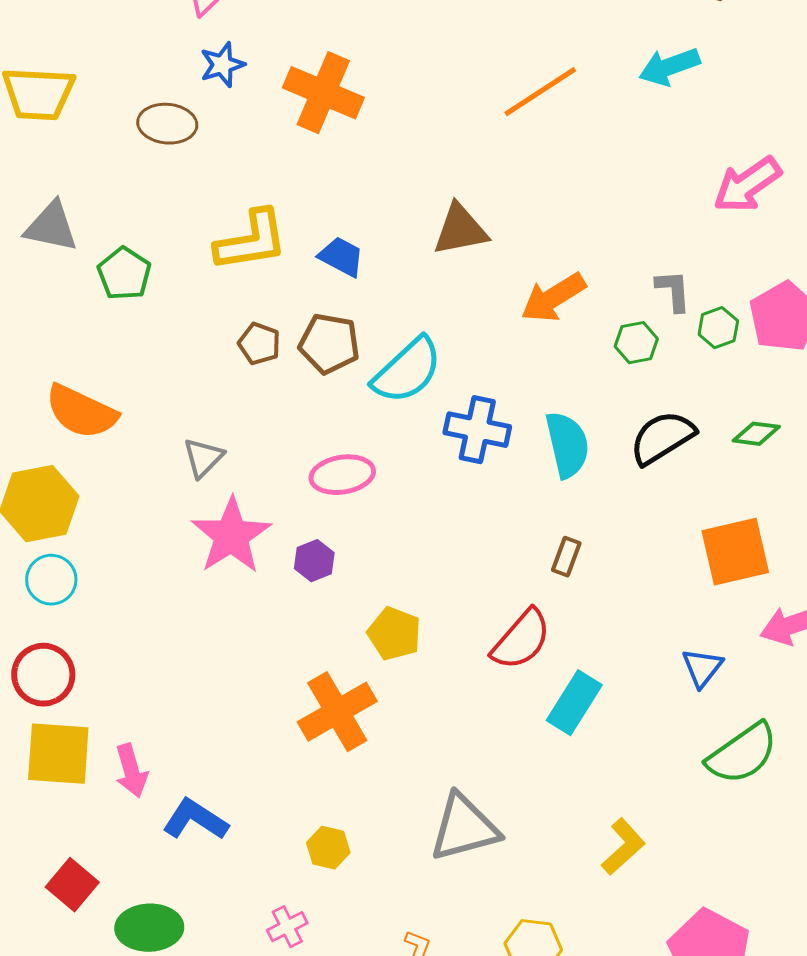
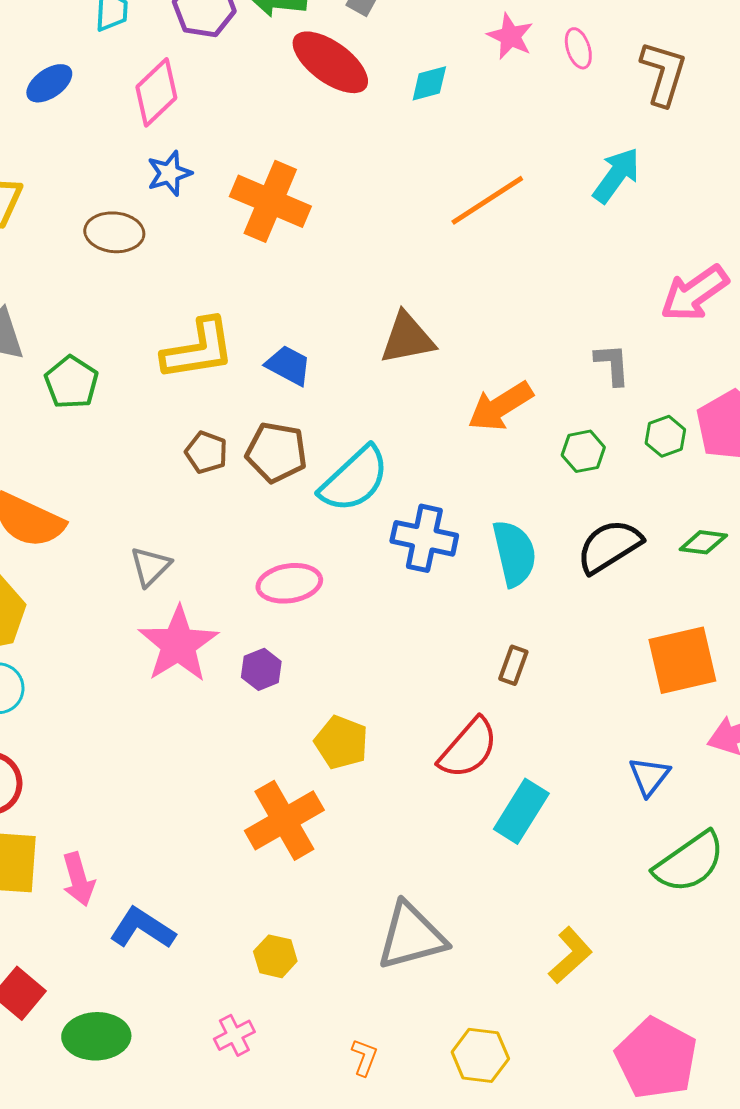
cyan arrow: (669, 67) -> (616, 175), turned 146
gray L-shape: (673, 291) -> (612, 364), moved

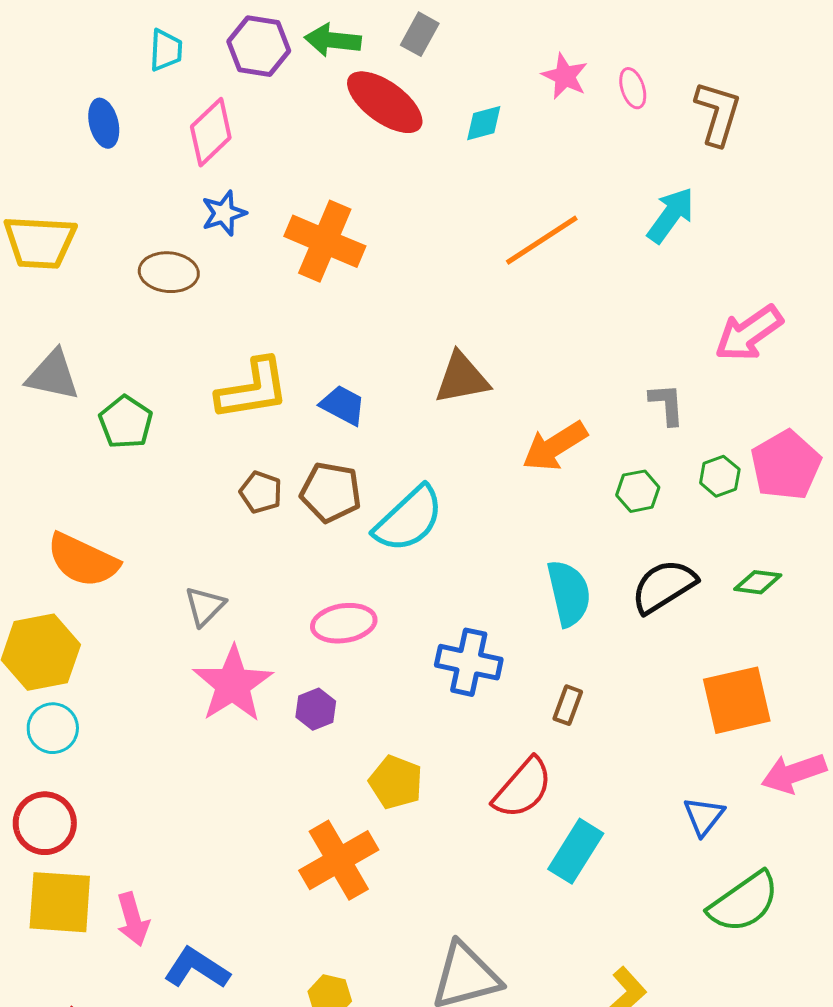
blue ellipse: (49, 83) -> (104, 123), turned -69
blue cross: (424, 538) -> (469, 662), moved

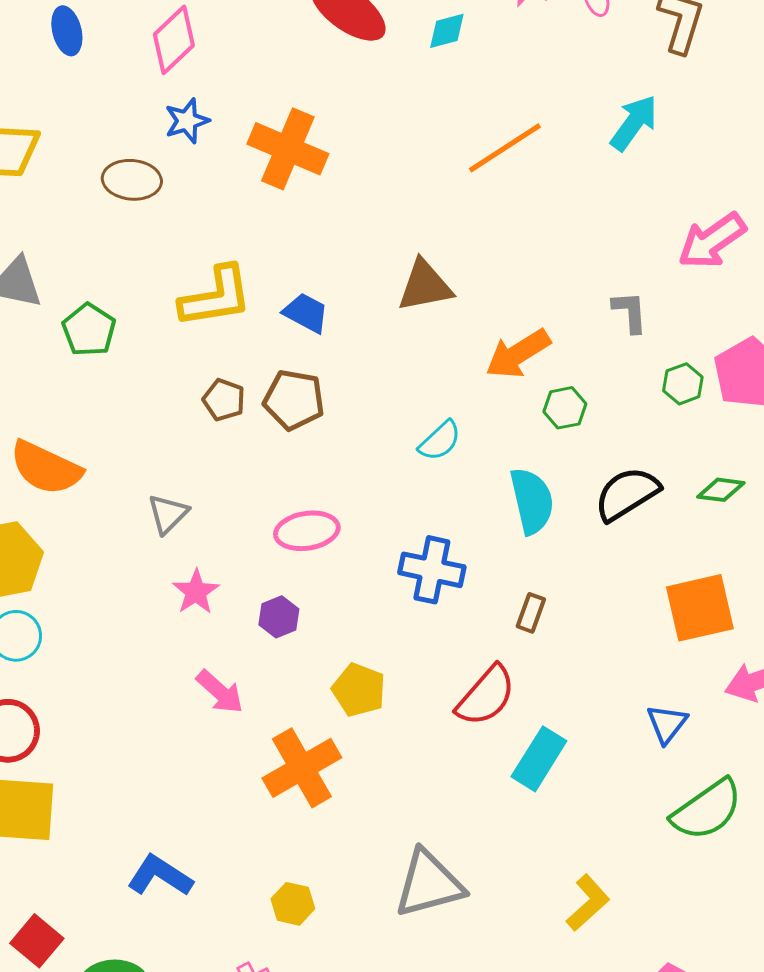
green hexagon: (638, 491) -> (565, 408), moved
cyan semicircle: (409, 519) -> (440, 441), moved, size x0.6
pink star: (233, 684) -> (196, 592), size x0.6
pink arrow: (133, 919) -> (220, 692), moved, turned -32

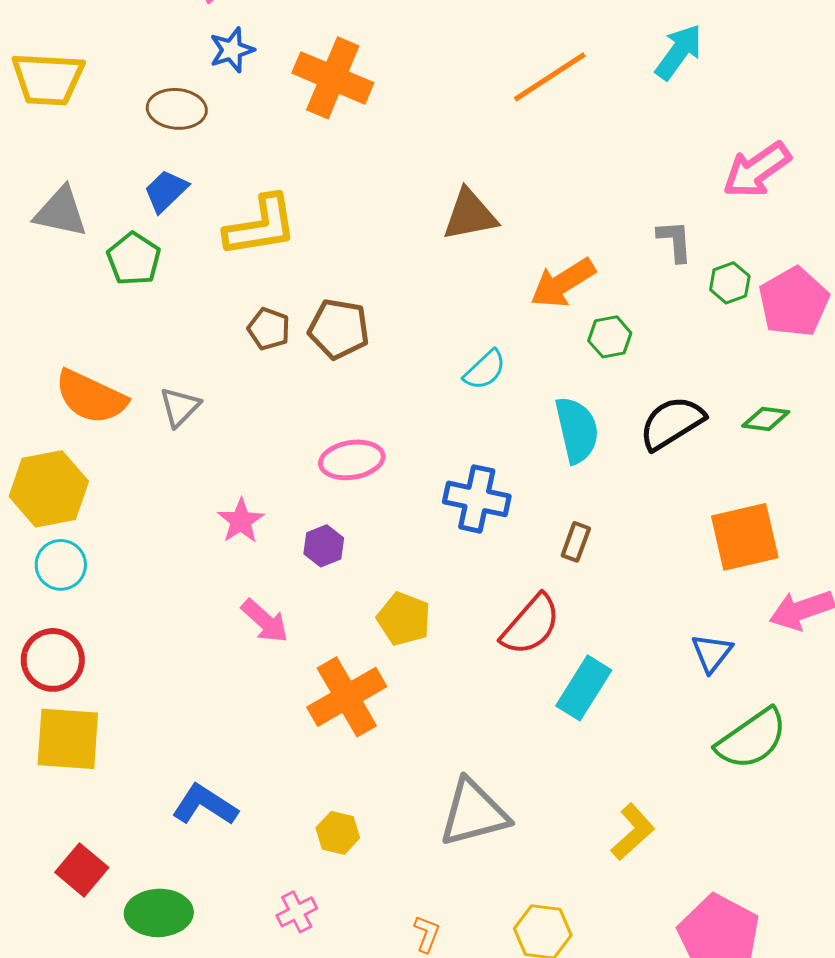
blue trapezoid: (306, 313) -> (166, 191), moved, turned -72
green hexagon: (683, 384) -> (730, 283), moved
gray triangle: (168, 514) -> (180, 407), moved

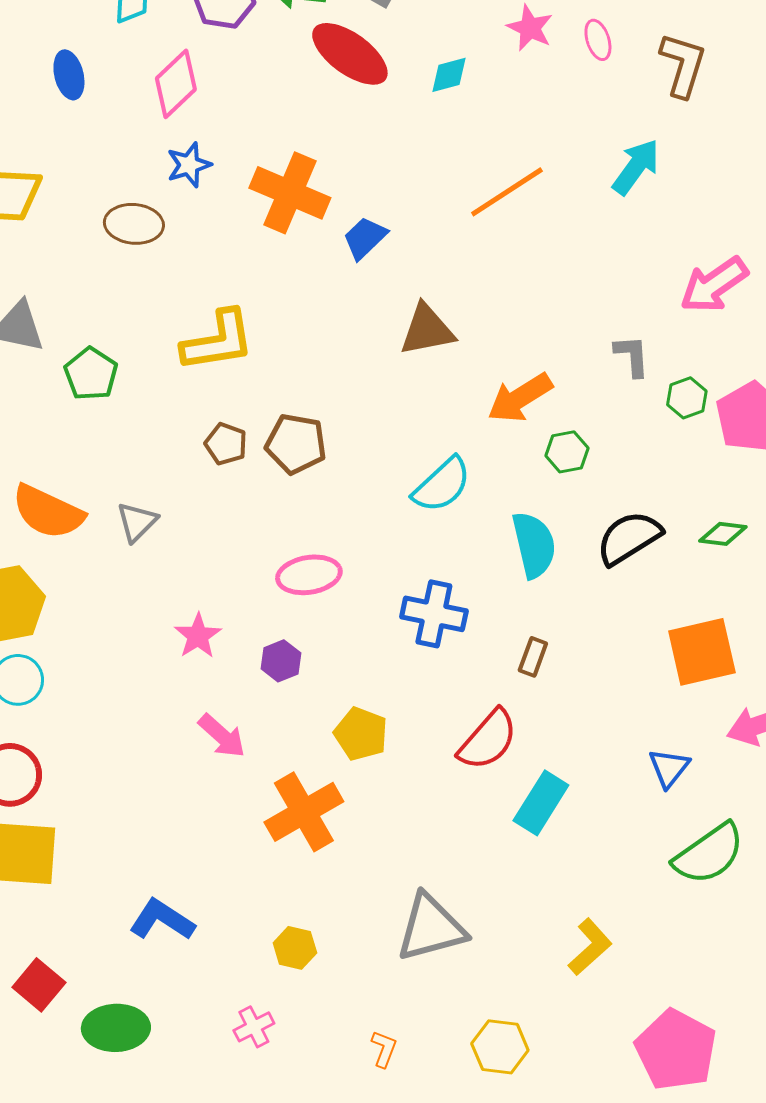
blue trapezoid: (166, 191) -> (365, 238), moved
cyan semicircle: (485, 370) -> (442, 485), size x1.4

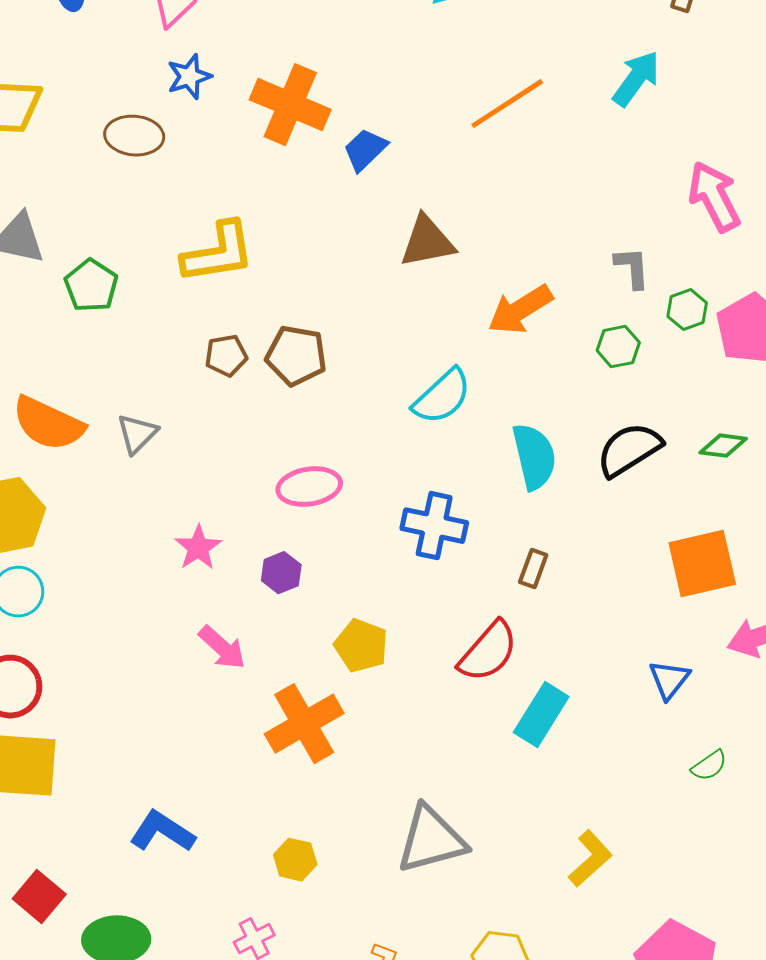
pink arrow: (714, 285) -> (714, 197), turned 98
brown pentagon: (226, 444) -> (226, 356), turned -30
green hexagon: (567, 452) -> (618, 347), moved
green semicircle: (709, 854) -> (709, 766), size x0.5

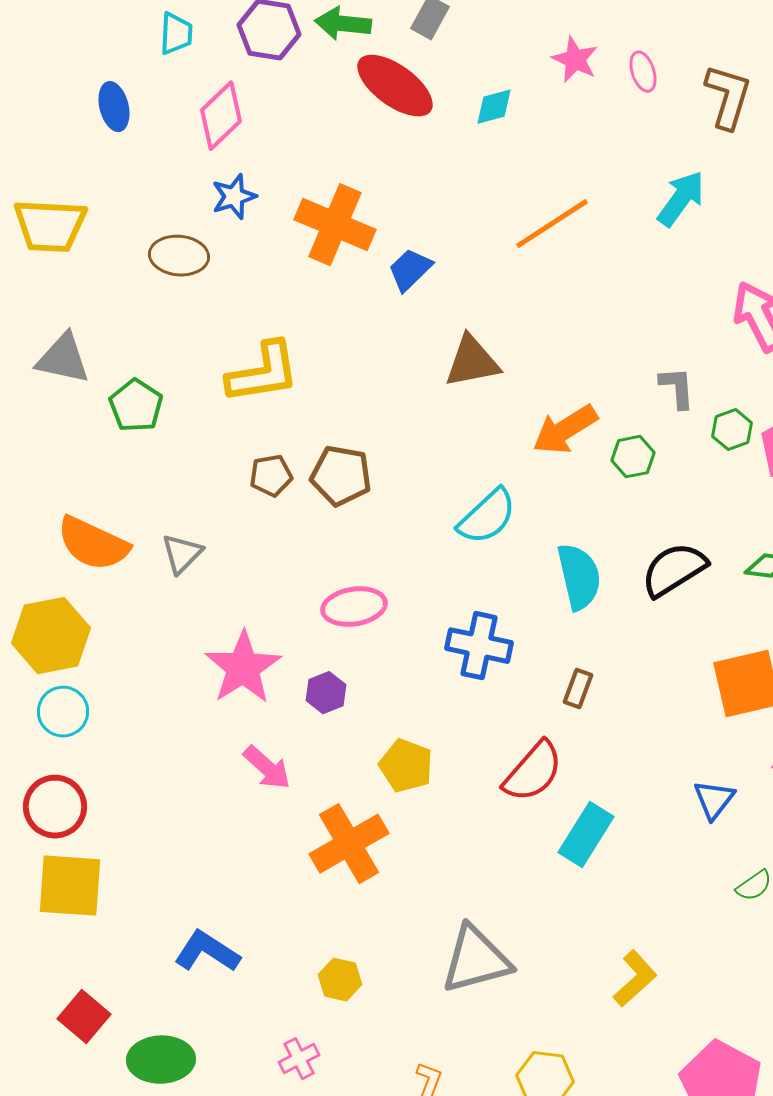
green hexagon: (618, 347) -> (633, 457), moved
pink star: (198, 548) -> (243, 668), size x1.6

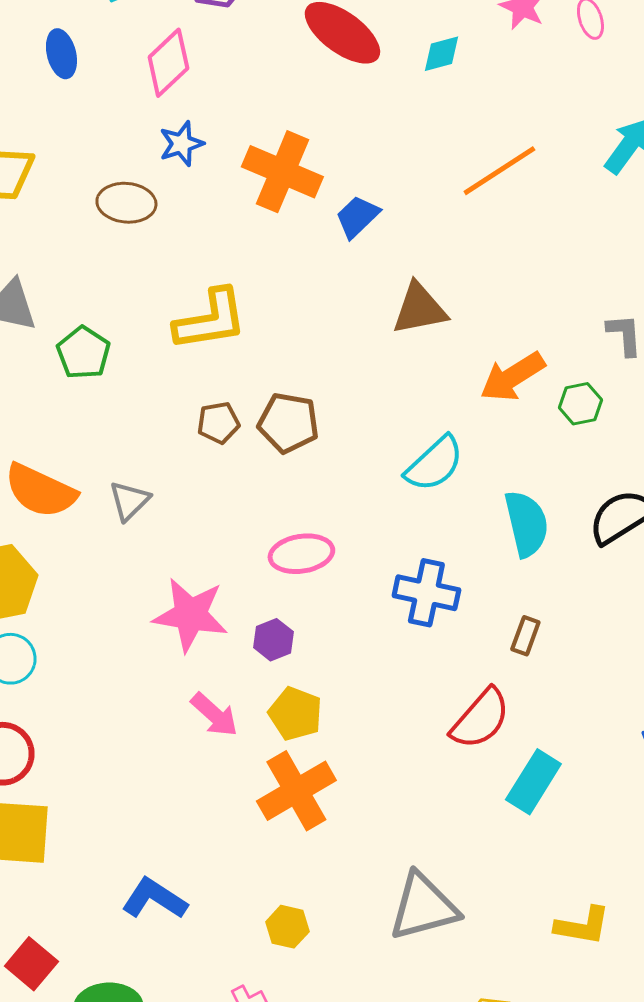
pink star: (243, 668) -> (190, 615), turned -30
yellow pentagon: (406, 766) -> (295, 714), moved
yellow L-shape: (635, 979) -> (582, 926), turned 52

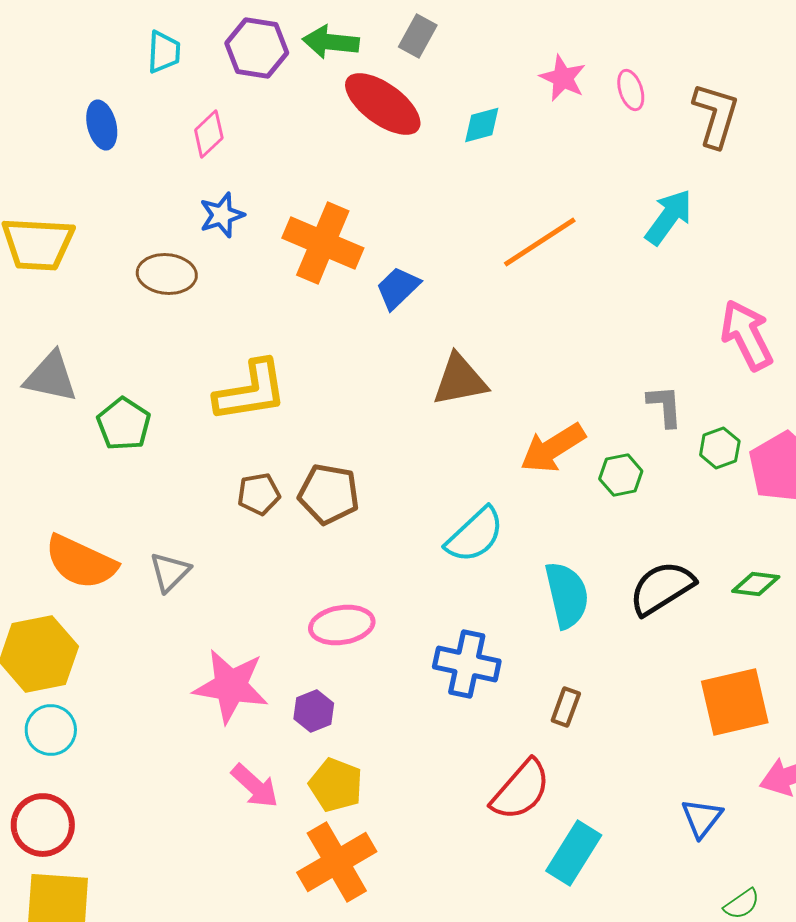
pink diamond: (168, 63) -> (209, 134), size x0.7

